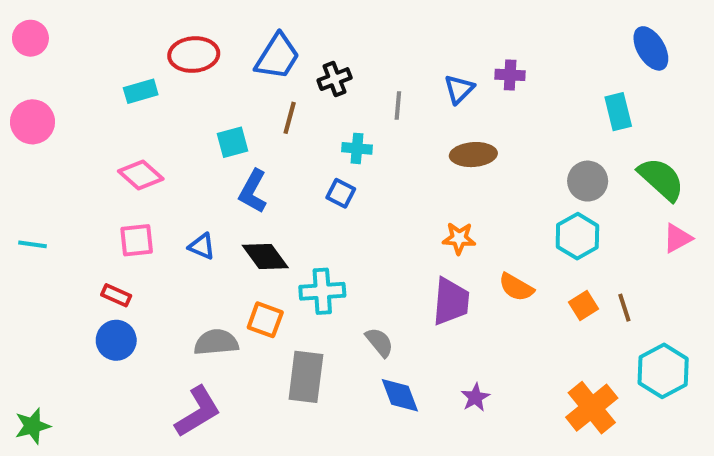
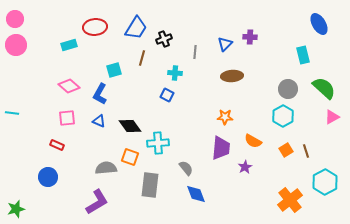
pink circle: (32, 122) -> (16, 45), moved
blue L-shape: (253, 191) -> (100, 94), moved
cyan line: (32, 244) -> (12, 113), moved
blue circle: (116, 340) -> (48, 177), moved
purple star: (475, 397) -> (245, 167), moved

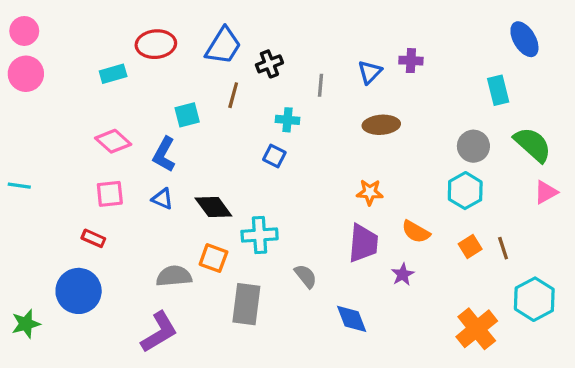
blue circle: (48, 177) -> (79, 291), size x1.4
blue diamond: (196, 194) -> (352, 319), moved
green star: (16, 209) -> (26, 324), moved

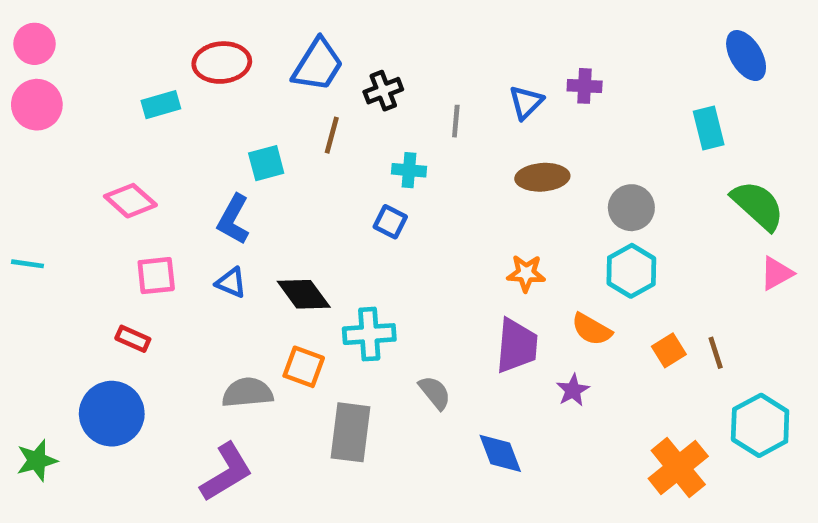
pink diamond: (113, 141) -> (130, 201), moved
gray circle: (473, 146) -> (631, 208), moved
cyan hexagon: (465, 191) -> (631, 271), moved

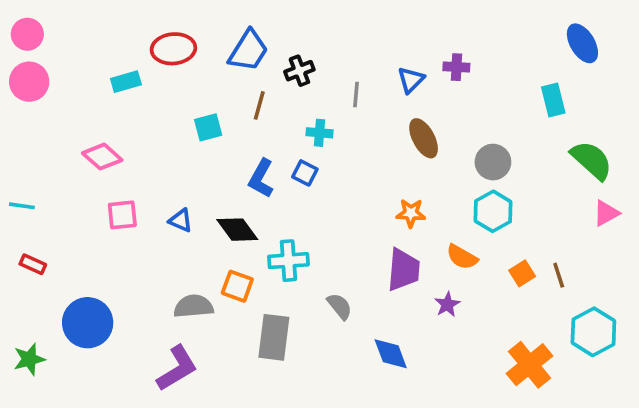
brown ellipse: (542, 177) -> (424, 138), turned 66
blue L-shape: (233, 219) -> (261, 178), moved
red rectangle: (133, 339) -> (33, 264), moved

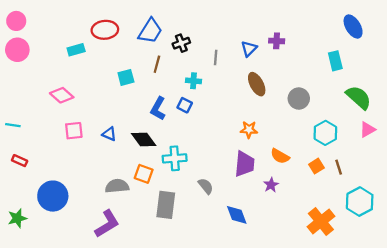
cyan hexagon: (493, 211) -> (325, 133), moved

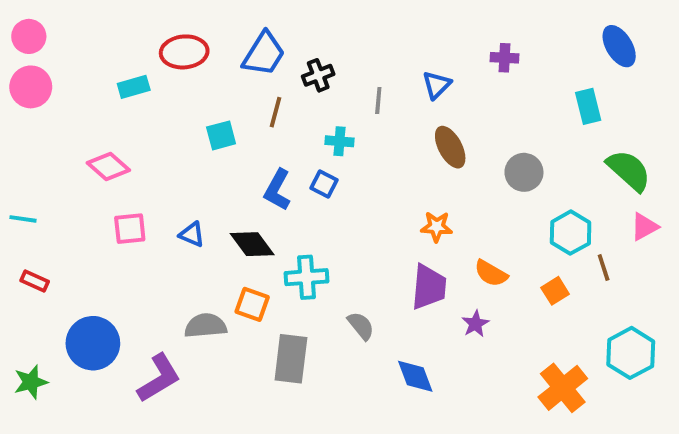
purple cross: (277, 41) -> (505, 58), moved
brown line: (339, 167) -> (604, 267), moved
purple L-shape: (107, 224) -> (159, 378), moved

